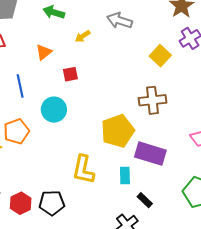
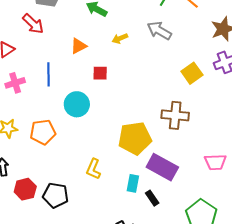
orange pentagon: (16, 131) -> (43, 132), moved
yellow L-shape: (83, 170) -> (93, 169), size x0.7
black rectangle: (145, 200) -> (152, 198), moved

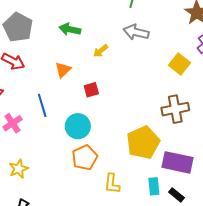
orange pentagon: (43, 132) -> (85, 158), moved

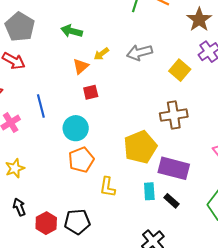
gray arrow: (136, 32) -> (140, 53), moved, turned -30
orange triangle: (63, 70) -> (81, 66), moved

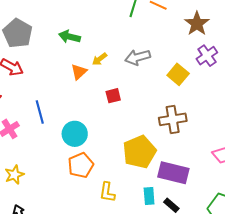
red square: (91, 92) -> (113, 96), moved

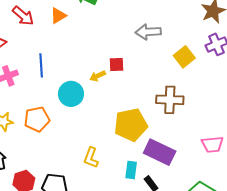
yellow arrow: (100, 59) -> (98, 76), moved
orange triangle: (79, 72) -> (58, 16), moved
orange pentagon: (81, 165) -> (37, 119), moved

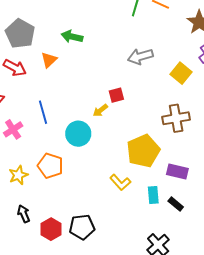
orange pentagon: (37, 119) -> (50, 166), turned -30
purple rectangle: (160, 152) -> (177, 172), size x0.7
yellow L-shape: (91, 158) -> (120, 182), moved, turned -50

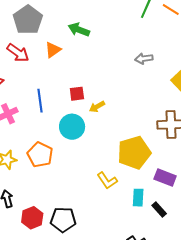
gray arrow: (140, 56) -> (144, 59), size x0.7
red square: (116, 95) -> (77, 94), moved

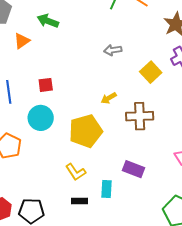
yellow arrow: (97, 107) -> (109, 98), moved
yellow pentagon: (134, 153) -> (86, 131), moved
black rectangle: (159, 210) -> (79, 201), moved, turned -49

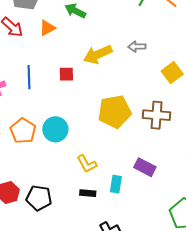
yellow arrow: (109, 98) -> (98, 54), moved, size x1.8
cyan circle: (41, 118) -> (55, 129), moved
yellow pentagon: (86, 131) -> (115, 112), moved

